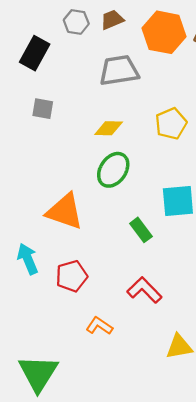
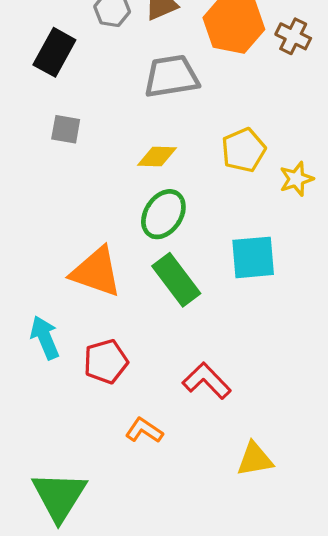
green rectangle: (141, 230) -> (176, 280), moved, size x1.5

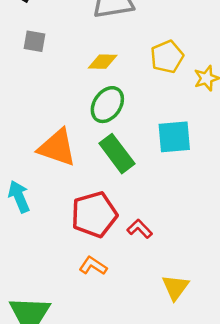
red pentagon: (106, 362) -> (94, 214), moved, size x1.4
red L-shape: (207, 381) -> (140, 229), size x0.7
yellow triangle: (255, 459) -> (175, 287), turned -44

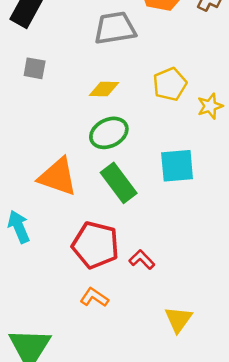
green ellipse: (107, 105) -> (109, 133), turned 30
red pentagon: (94, 214) -> (95, 245), turned 30

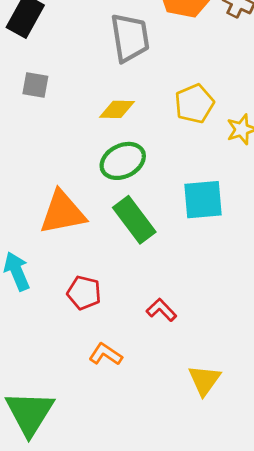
gray trapezoid: (115, 28) -> (130, 38), turned 90
orange triangle: (58, 177) -> (63, 213), turned -30
red pentagon: (95, 245) -> (84, 293), moved, size x0.6

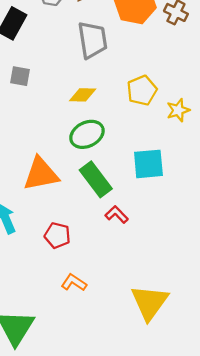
red L-shape: (161, 310) -> (117, 215), moved
yellow triangle: (204, 380) -> (150, 302), size x1.5

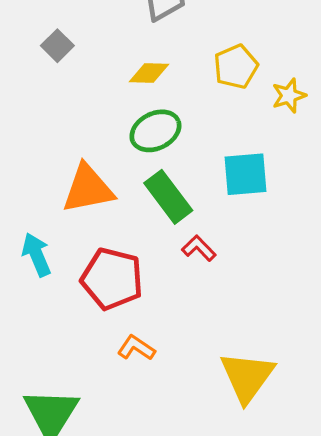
gray square: (20, 76) -> (57, 46), turned 35
red pentagon: (57, 235) -> (112, 279), size x1.6

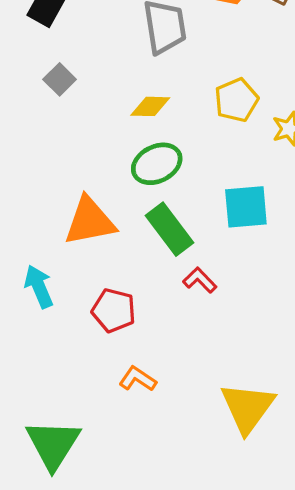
red pentagon: (112, 279) -> (114, 310), size x0.7

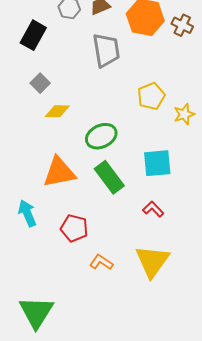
yellow diamond: (150, 106) -> (57, 111), moved
red L-shape: (200, 280) -> (153, 209), moved
orange L-shape: (138, 379) -> (101, 262), moved
yellow triangle: (248, 408) -> (152, 261), moved

